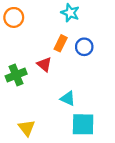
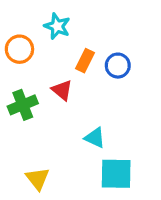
cyan star: (70, 13) -> (57, 26), moved
orange circle: (14, 17) -> (19, 49), moved

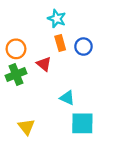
cyan star: (57, 26) -> (57, 19), moved
orange circle: (19, 49) -> (16, 49), moved
orange rectangle: (85, 61) -> (60, 43), turned -42

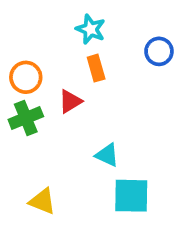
blue circle: (83, 47) -> (159, 51), moved
red triangle: (44, 64) -> (70, 101), turned 49
yellow triangle: (26, 127) -> (42, 201), turned -30

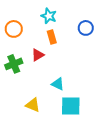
orange circle: (26, 77) -> (14, 29), moved
yellow triangle: (42, 201) -> (33, 105), moved

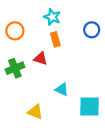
red triangle: (38, 55) -> (41, 59), turned 48
cyan square: (71, 106) -> (90, 107), moved

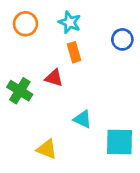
orange circle: (15, 31) -> (25, 24), moved
green cross: (15, 68) -> (20, 91), turned -36

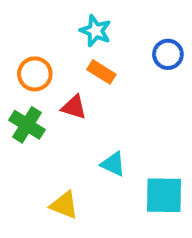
orange circle: (25, 24) -> (35, 74), moved
orange rectangle: (74, 52) -> (101, 72), turned -42

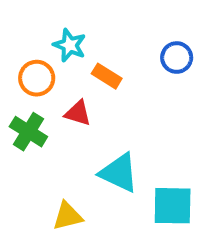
cyan star: (96, 31) -> (70, 45), moved
cyan triangle: (113, 164) -> (119, 173), size x1.5
yellow triangle: (64, 205) -> (68, 216), turned -36

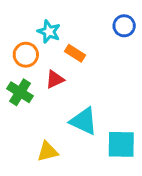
blue circle: (177, 58) -> (124, 26), moved
red triangle: (78, 113) -> (55, 79), turned -42

